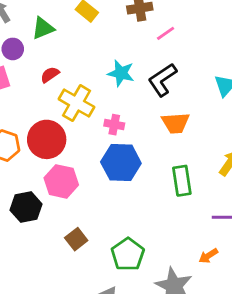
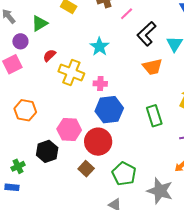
cyan star: (121, 73) -> (99, 47), turned 30
black L-shape: (162, 80) -> (146, 34), moved
orange trapezoid: (175, 123) -> (152, 67), moved
red circle: (47, 139) -> (98, 142), moved

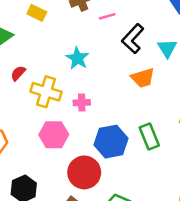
pink line: (127, 14) -> (107, 16), turned 32
blue hexagon: (109, 110) -> (111, 142), moved
pink hexagon: (69, 129) -> (54, 135), moved

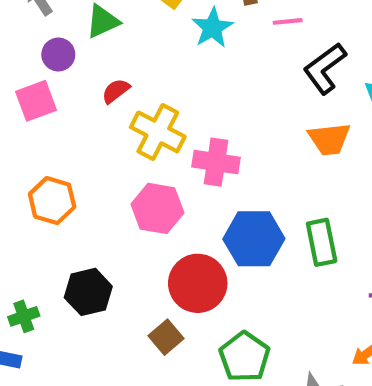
cyan star: (77, 58) -> (212, 28), moved
pink cross: (82, 103) -> (216, 162), size x1.5

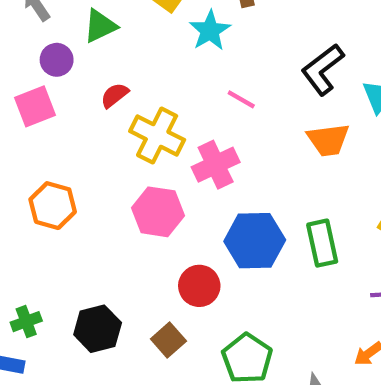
pink line: (288, 21) -> (241, 99), moved, turned 36
pink cross: (216, 162) -> (216, 165), turned -33
red circle: (198, 283) -> (199, 286), size x0.7
black hexagon: (88, 292) -> (98, 329), moved

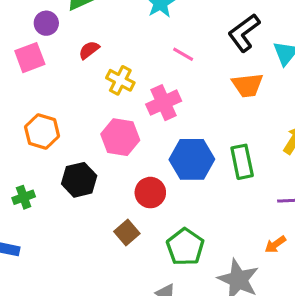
yellow cross: (157, 135) -> (120, 80), size x0.7
green cross: (26, 322) -> (24, 197), moved
black hexagon: (98, 329) -> (79, 180), moved

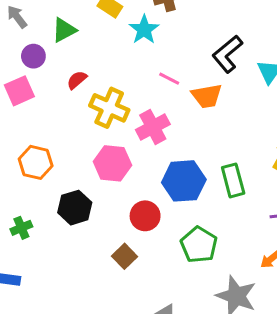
yellow cross: (120, 80) -> (109, 108), size x1.4
orange trapezoid: (247, 85) -> (207, 96), moved
green pentagon: (185, 247) -> (199, 245), moved

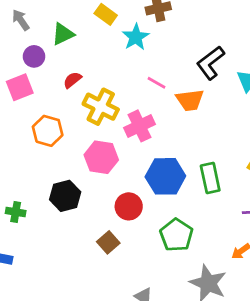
orange hexagon: (36, 162) -> (48, 131), moved
green cross: (21, 228) -> (16, 212), turned 30

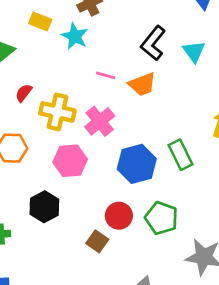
red circle: (129, 206) -> (119, 216), moved

